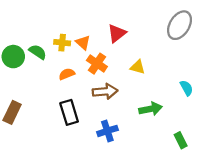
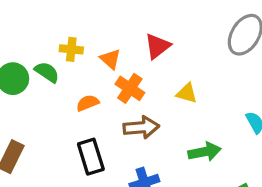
yellow cross: (62, 43) -> (71, 49), moved

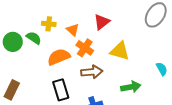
yellow triangle: (187, 93) -> (120, 51), size x1.5
orange semicircle: (88, 103) -> (59, 57), size x1.6

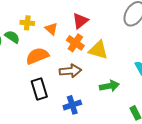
orange cross: (85, 48) -> (75, 43), moved

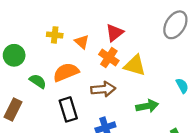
green semicircle: (12, 37) -> (38, 81), moved

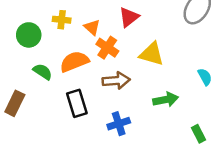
green circle: (14, 55) -> (29, 35), moved
orange cross: (109, 58) -> (107, 48), moved

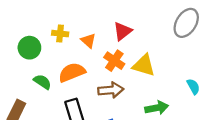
orange cross: (107, 48) -> (114, 61), moved

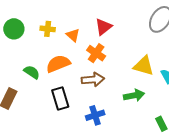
green circle: (29, 48) -> (14, 29), moved
yellow triangle: (144, 65) -> (144, 66), moved

